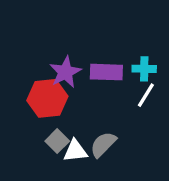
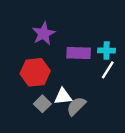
purple star: (65, 72) -> (44, 34), moved
white triangle: (75, 151) -> (63, 97), moved

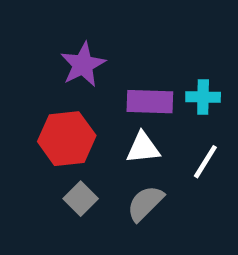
white line: (108, 70) -> (205, 162), moved
white triangle: (63, 97) -> (143, 148), moved

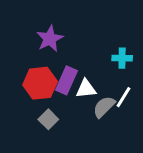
purple rectangle: (150, 102) -> (66, 80), moved, turned -68
gray semicircle: (145, 203) -> (104, 107), moved

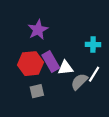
purple rectangle: (66, 80) -> (51, 61), turned -54
gray square: (48, 119) -> (37, 91), turned 32

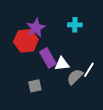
cyan cross: (93, 45) -> (75, 25), moved
red hexagon: (31, 64) -> (26, 41), moved

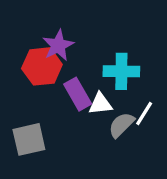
cyan cross: (75, 25) -> (121, 71), moved, size x1.5
gray square: (35, 86) -> (29, 139), moved, size x1.5

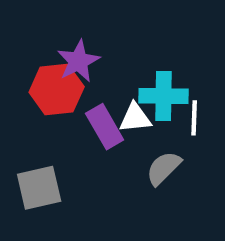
white triangle: (100, 104) -> (135, 118), moved
white line: (144, 114) -> (194, 118), moved, turned -30

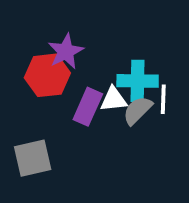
purple rectangle: (105, 127) -> (88, 107), turned 54
gray semicircle: (164, 168) -> (138, 110), moved

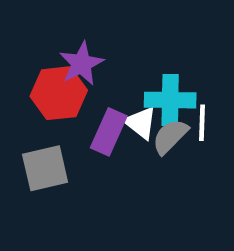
white triangle: (114, 99) -> (141, 123), turned 44
gray square: (33, 158) -> (45, 168), moved

